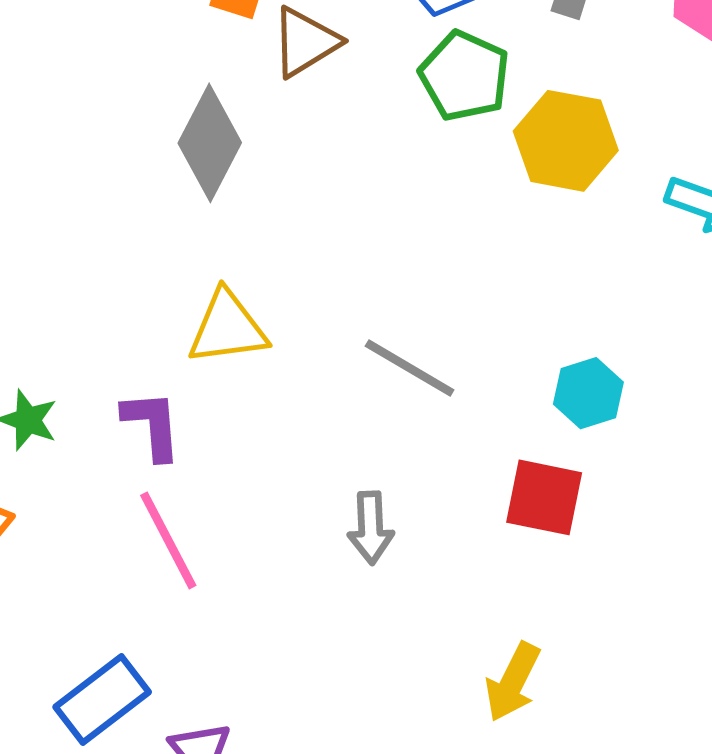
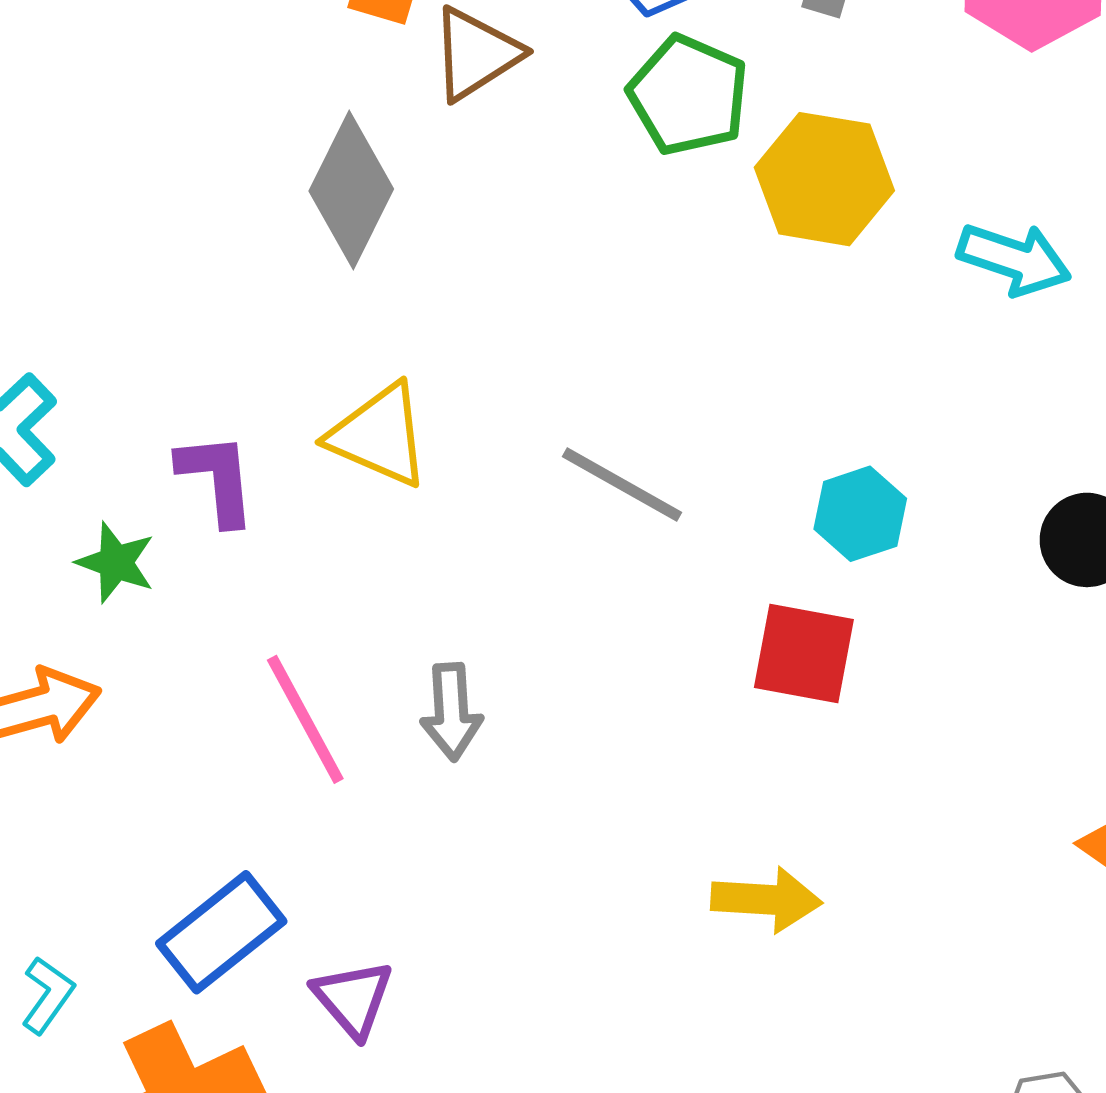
yellow triangle: (228, 328) -> (379, 435), turned 32
purple L-shape: (152, 425) -> (217, 479), moved
gray arrow: (371, 528) -> (451, 712), moved
yellow arrow: (513, 682) -> (766, 900), turned -112

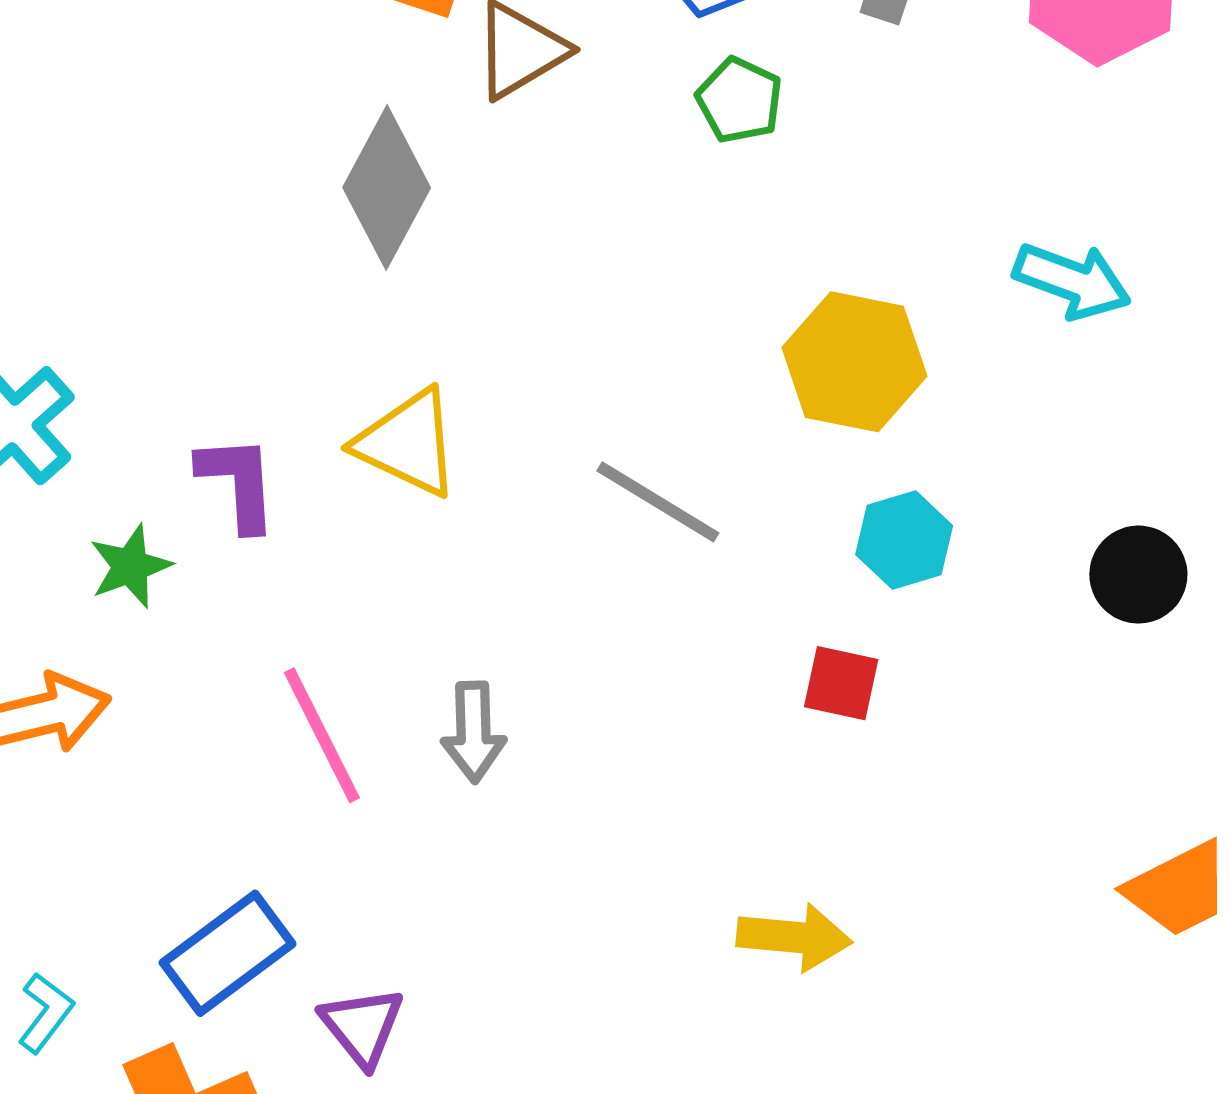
green pentagon: (688, 95) -> (739, 100), size x0.7
yellow hexagon: (824, 179) -> (854, 362), moved
green star: (116, 562) -> (130, 566), turned 30
red square: (804, 654) -> (841, 683), size x0.7

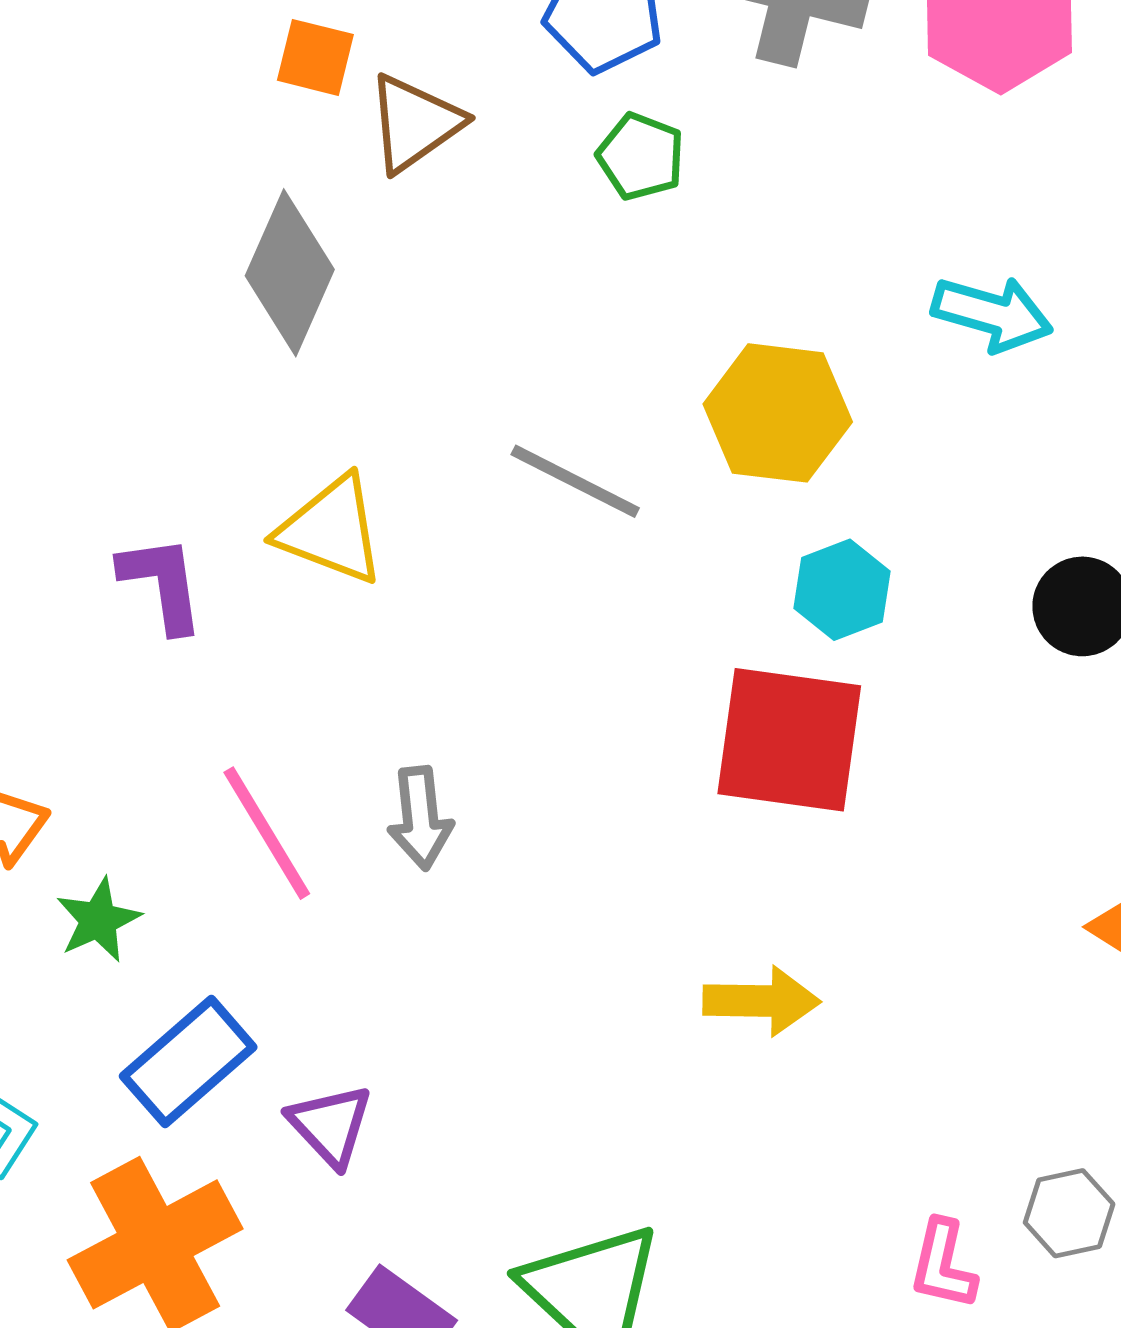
gray line: (658, 502) -> (575, 481), moved
green star: (130, 566) -> (98, 920), moved
red square: (841, 683) -> (789, 740), size x2.0

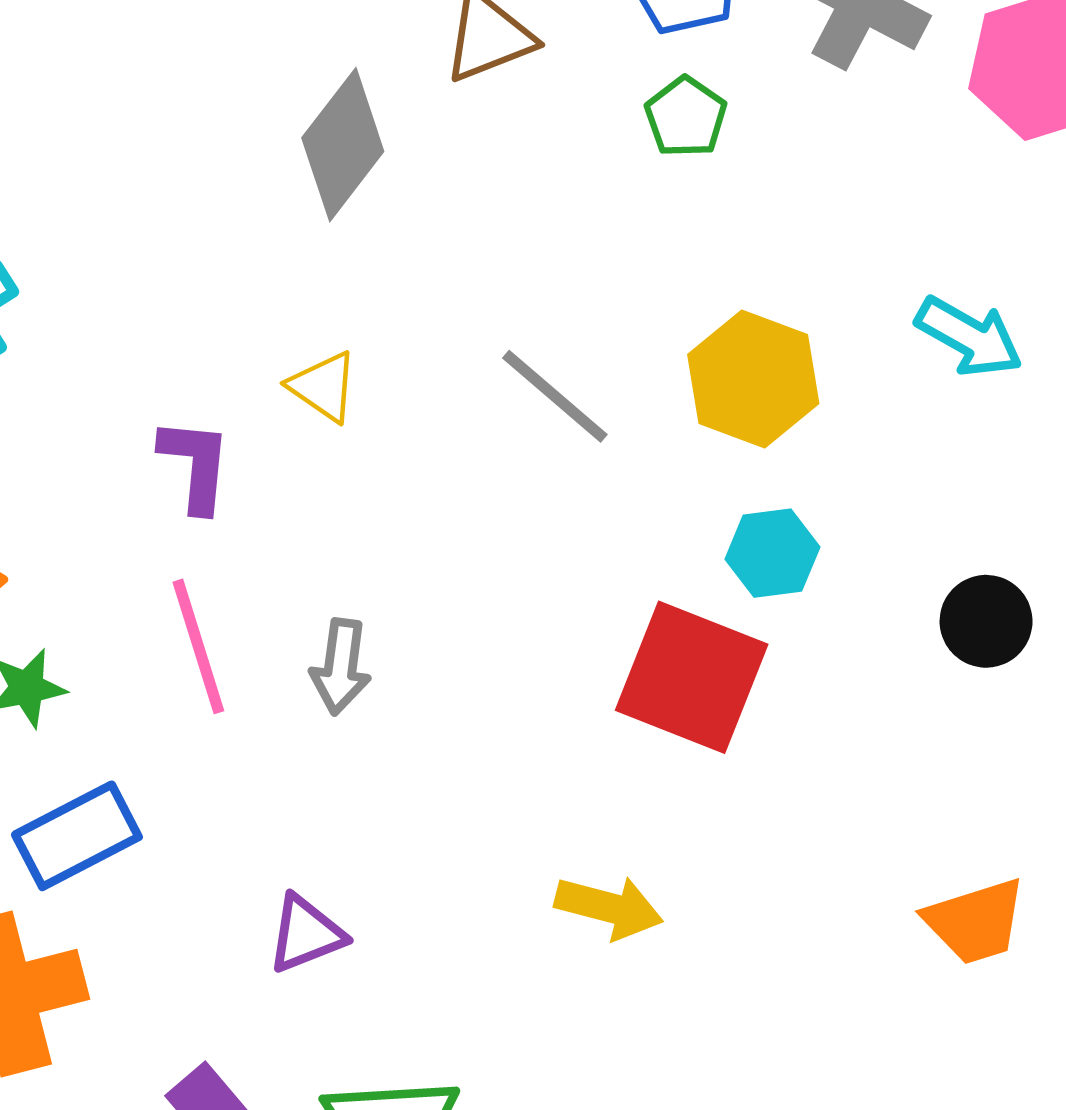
yellow triangle: (331, 530) -> (323, 387), size x0.7
purple L-shape: (162, 584) -> (195, 465), moved
purple triangle: (330, 1125) -> (306, 934), moved, turned 38

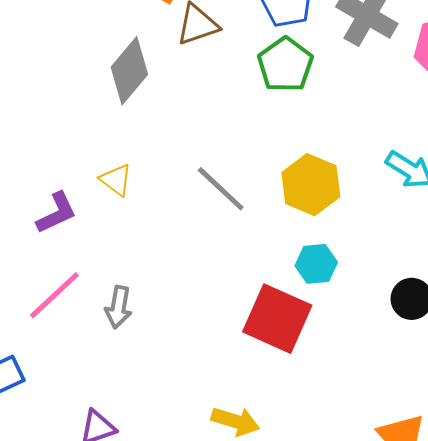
green pentagon: (686, 117) -> (285, 65), size x1.5
purple L-shape: (195, 465) -> (56, 213), turned 57
pink line: (198, 646) -> (54, 295), turned 62

